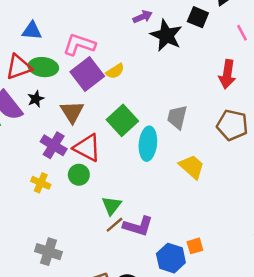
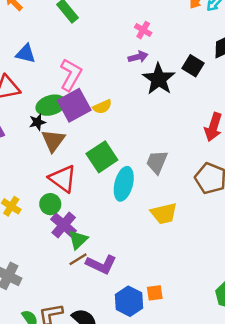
pink L-shape: (79, 45) -> (71, 75), turned 92
green ellipse: (43, 67) -> (51, 105), moved, turned -32
black star: (36, 99) -> (37, 122), moved
purple cross: (54, 145) -> (64, 225), moved
yellow trapezoid: (192, 167) -> (164, 213), turned 116

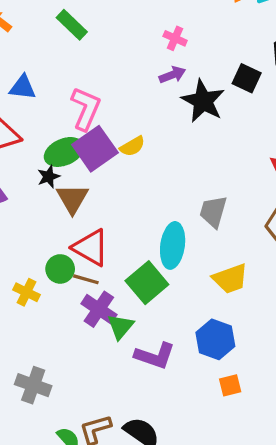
green square: (102, 157) -> (147, 283), moved
green circle: (50, 204) -> (60, 269), moved
brown line: (78, 259) -> (86, 279), moved, turned 54
blue hexagon: (129, 301) -> (215, 339), moved

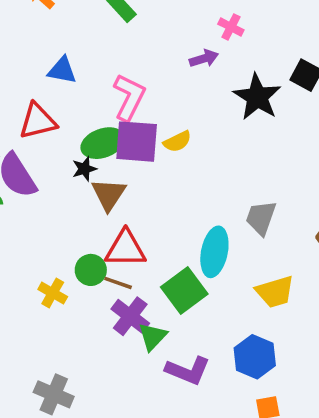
purple arrow: (172, 75) -> (204, 58), moved
purple square: (95, 149) -> (137, 142), turned 36
red triangle: (91, 248) -> (125, 249), turned -33

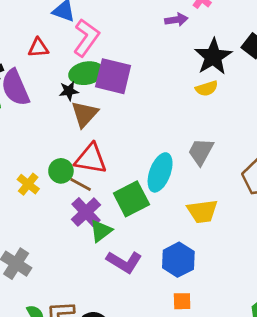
pink L-shape: (129, 97) -> (86, 38), moved
red triangle: (38, 121) -> (38, 48), size x0.7
yellow semicircle: (177, 141) -> (207, 88), moved

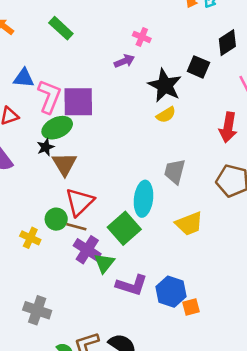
purple square: (113, 76) -> (78, 102), moved
red triangle: (91, 159) -> (80, 202), turned -40
blue hexagon: (178, 260) -> (171, 292), moved

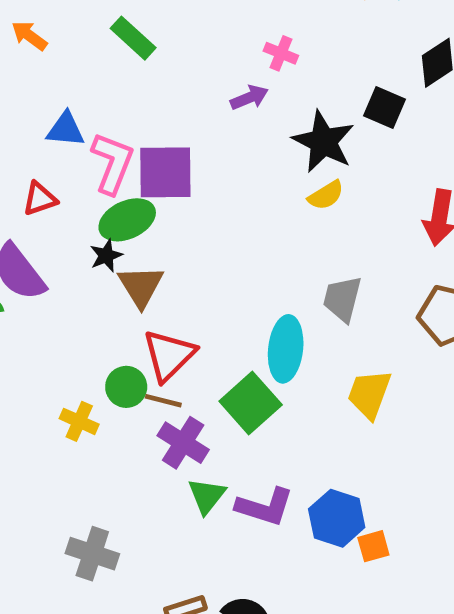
yellow trapezoid: (189, 224) -> (369, 394), turned 132
green triangle: (104, 263) -> (207, 496), moved

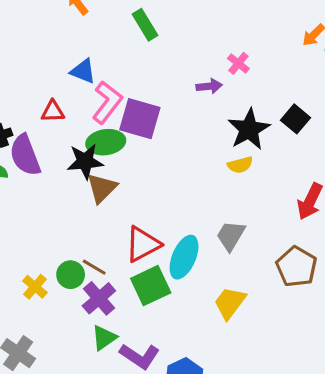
black star: (106, 256) -> (85, 161), size x1.6
red triangle: (169, 355) -> (143, 244), moved
green circle: (126, 387) -> (71, 275), moved
yellow cross: (79, 421) -> (35, 287), moved

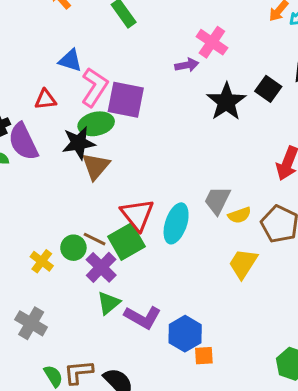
pink cross: (238, 63) -> (212, 42), size x1.5
yellow semicircle: (240, 165) -> (240, 215), moved
red triangle: (143, 244) -> (137, 215), turned -36
green square: (151, 286) -> (126, 242), moved
yellow trapezoid: (230, 303) -> (243, 264), moved

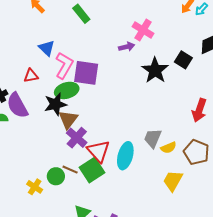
blue triangle: (70, 60) -> (47, 48), turned 30
purple cross: (101, 267) -> (77, 138), moved

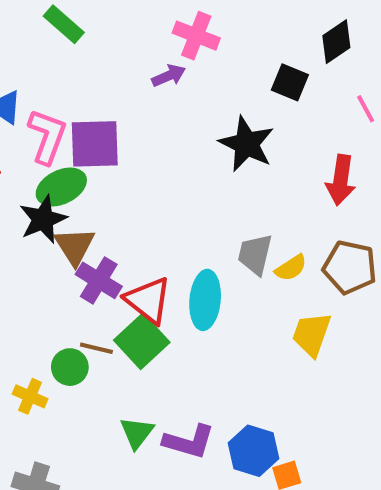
black star: (155, 70) -> (247, 144), moved

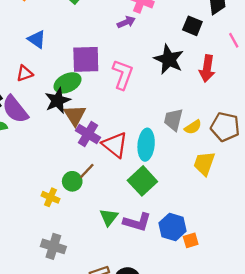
pink L-shape: (47, 136) -> (123, 75), moved
red arrow: (341, 180) -> (207, 69), moved
green square: (142, 341) -> (142, 181), moved
brown line: (96, 348) -> (87, 171), turned -60

